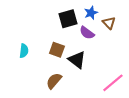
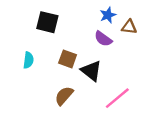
black square: (68, 19) -> (47, 22), moved, turned 30
brown triangle: (109, 23) -> (129, 27), turned -40
pink line: (113, 83) -> (117, 98), moved

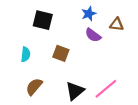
blue star: (108, 15) -> (89, 14), moved
black triangle: (91, 71) -> (75, 91), moved, turned 42
brown semicircle: (64, 96) -> (34, 87), moved

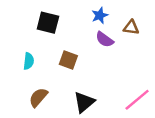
pink line: (106, 89) -> (137, 100), moved

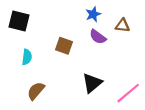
black square: (48, 23) -> (19, 21), moved
brown square: (68, 60) -> (64, 46), moved
black triangle: (84, 102) -> (92, 83), moved

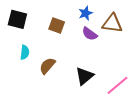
brown triangle: (123, 26) -> (112, 23), size x1.5
brown square: (64, 46) -> (57, 26), moved
brown semicircle: (36, 91) -> (47, 66), moved

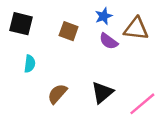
brown semicircle: (47, 66) -> (57, 94), moved

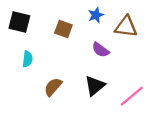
purple semicircle: (109, 41) -> (100, 50), moved

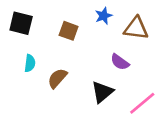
purple semicircle: (100, 50) -> (120, 62), moved
brown semicircle: (53, 87) -> (57, 78), moved

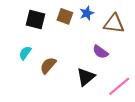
black square: (21, 23) -> (36, 19), moved
brown square: (69, 31) -> (65, 16), moved
cyan semicircle: (30, 63) -> (25, 53), turned -152

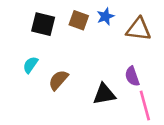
purple semicircle: (100, 52) -> (132, 76), moved, turned 35
black triangle: (86, 77) -> (104, 94), turned 30
pink line: (119, 86) -> (145, 106), turned -65

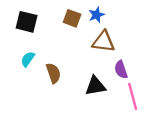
black square: (43, 24) -> (27, 22), moved
brown triangle: (139, 29) -> (103, 42), moved
brown semicircle: (58, 80) -> (53, 73), turned 120

